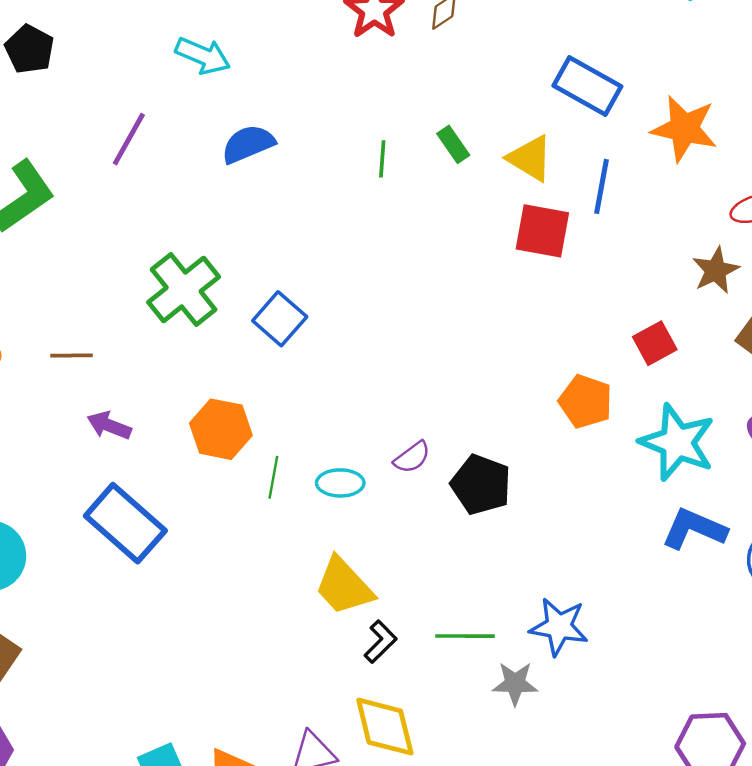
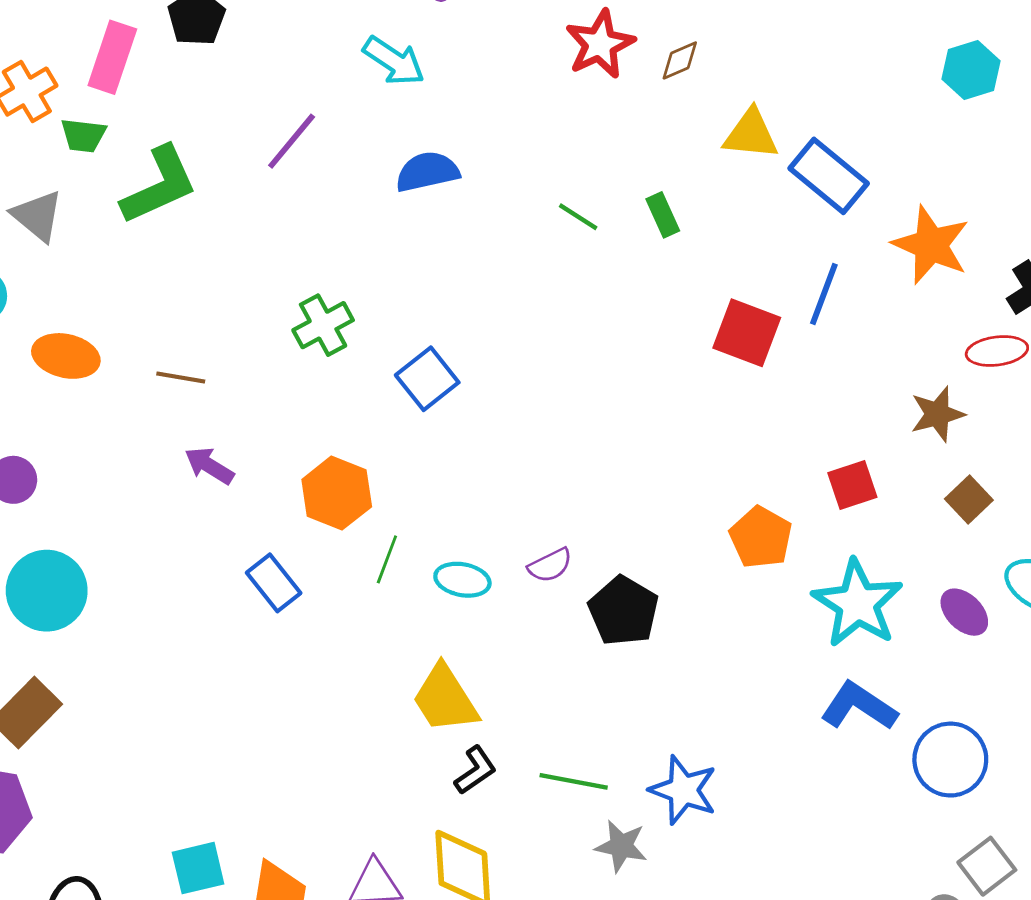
yellow triangle: (530, 158) -> (751, 134), moved, turned -36
green line: (382, 159) -> (578, 217), turned -72
green cross: (184, 289) -> (323, 325), size x0.7
blue rectangle: (125, 523) -> (274, 583), moved, size x0.6

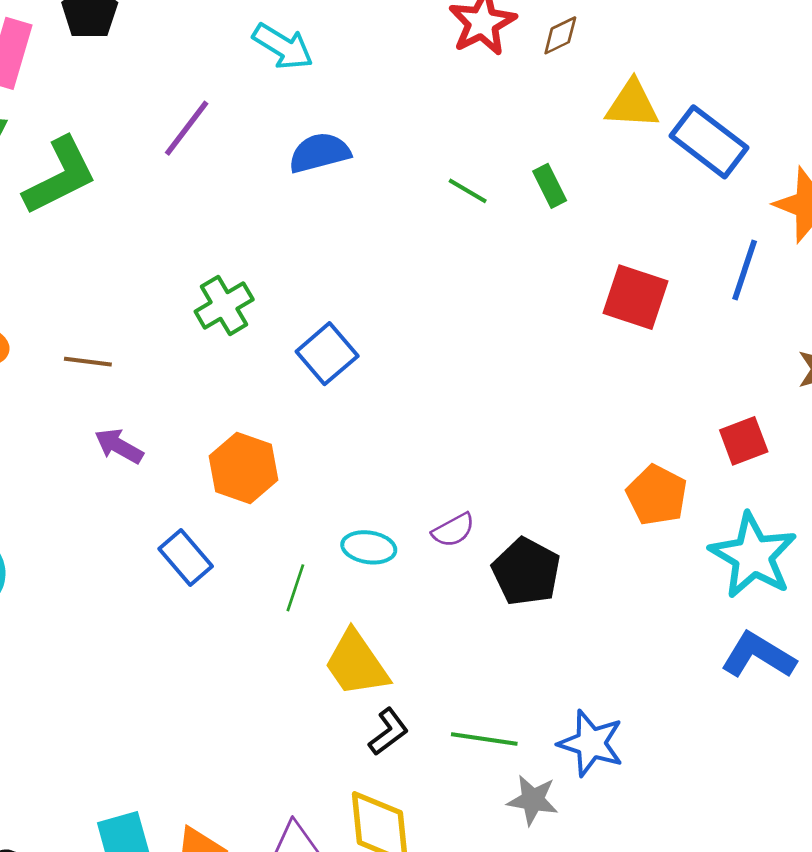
blue line: (824, 294) -> (745, 270), moved
green line: (387, 559) -> (295, 588), moved

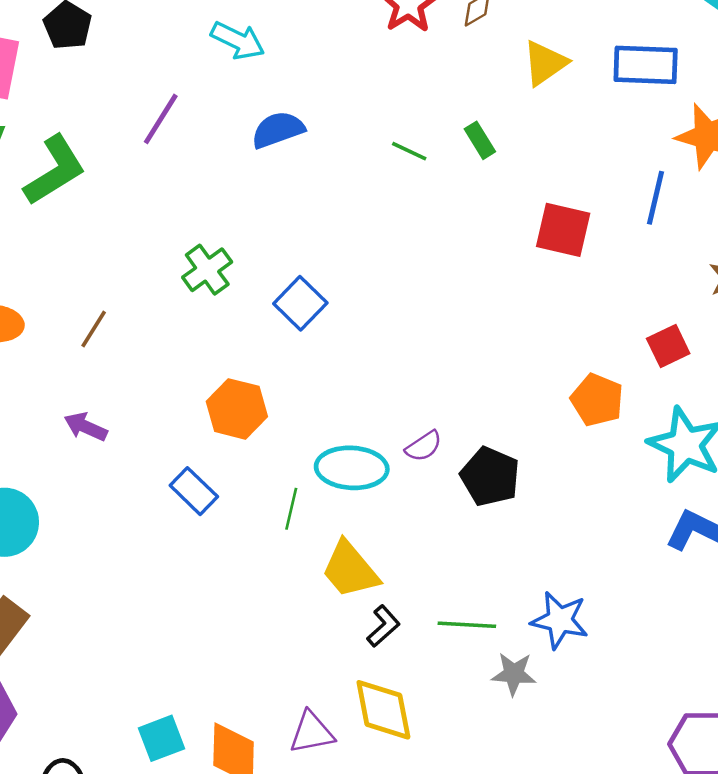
yellow triangle: (632, 104) -> (545, 63), turned -33
blue rectangle: (709, 142) -> (646, 65), moved, turned -30
brown line: (88, 362) -> (94, 329), turned -60
purple arrow: (119, 446) -> (86, 427), moved
cyan ellipse: (369, 547) -> (352, 468), size x1.5

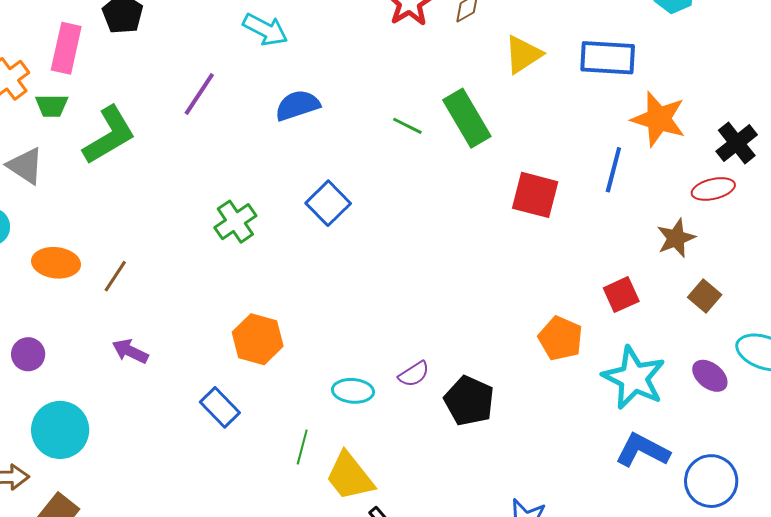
green rectangle: (480, 140) -> (467, 118), size x1.8
blue square: (300, 303) -> (328, 203), moved
brown line: (94, 329) -> (115, 276), moved
cyan ellipse: (352, 468) -> (353, 391), size x0.7
green line: (291, 509) -> (302, 447), moved

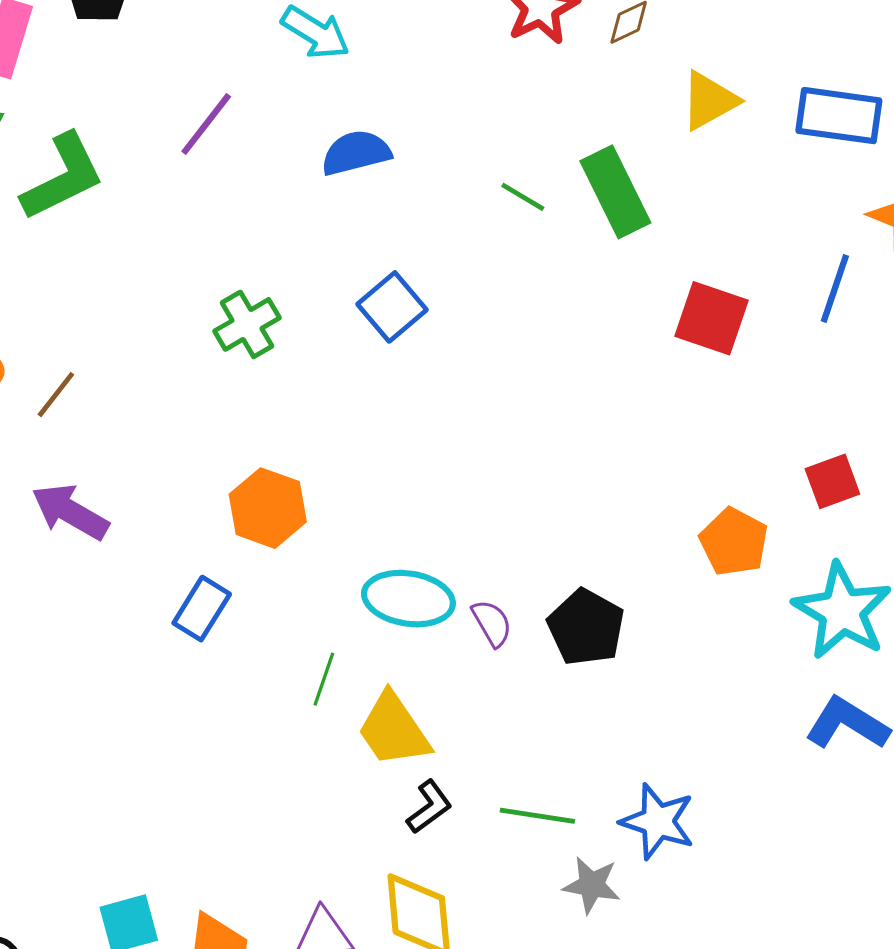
purple arrow: (130, 351) -> (70, 512), size x1.4
purple semicircle: (414, 374) -> (492, 623), moved, turned -92
cyan ellipse: (353, 391) -> (408, 599), size x1.4
blue rectangle: (220, 407) -> (202, 609), turned 72

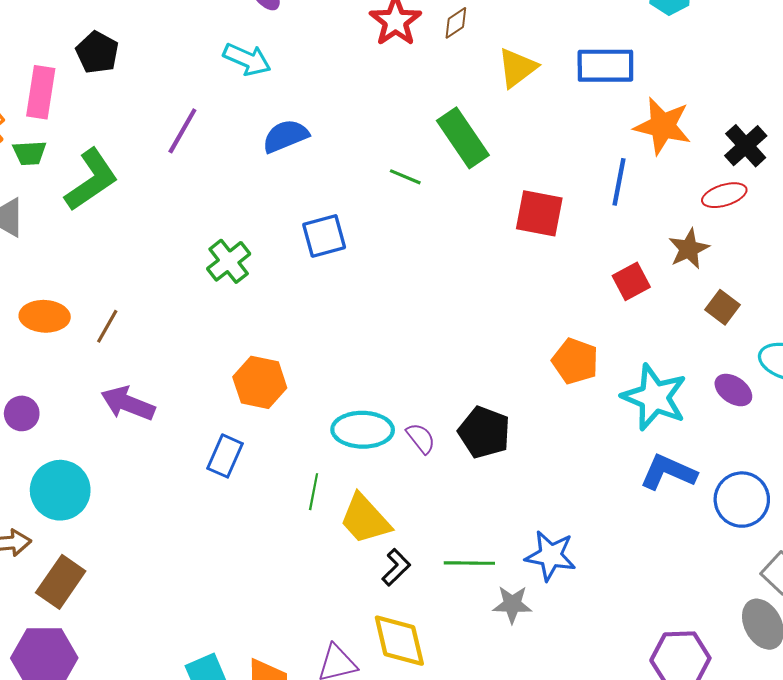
green line: (523, 197) -> (405, 177), moved
blue square: (392, 307) -> (324, 236), turned 33
red square: (832, 481) -> (631, 281), moved

